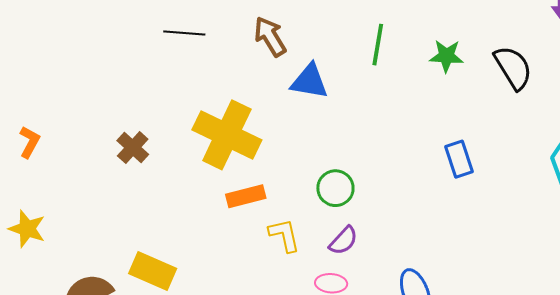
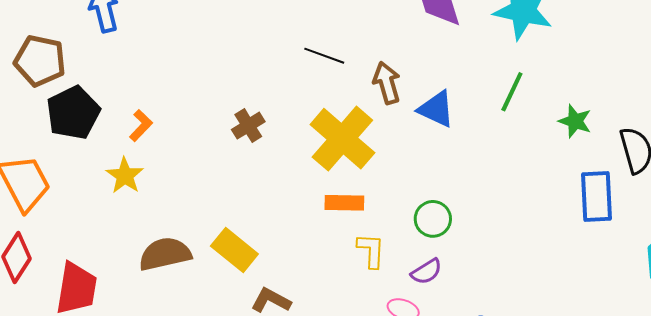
black line: (184, 33) -> (324, 56), moved
brown arrow: (270, 37) -> (387, 83), moved
orange L-shape: (29, 142) -> (141, 126), moved
blue rectangle: (459, 159) -> (596, 197), moved, size x1.4

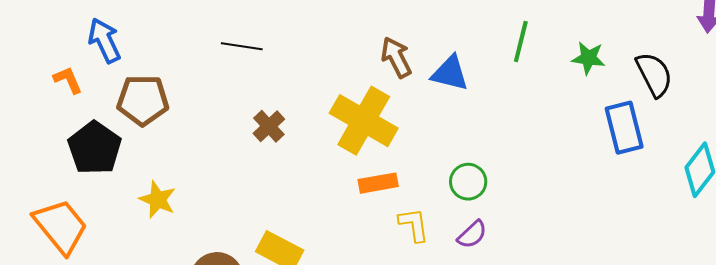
black line: (324, 56) -> (242, 46), moved
brown pentagon: (40, 61) -> (143, 100), moved
orange L-shape: (141, 126) -> (68, 80), moved, turned -56

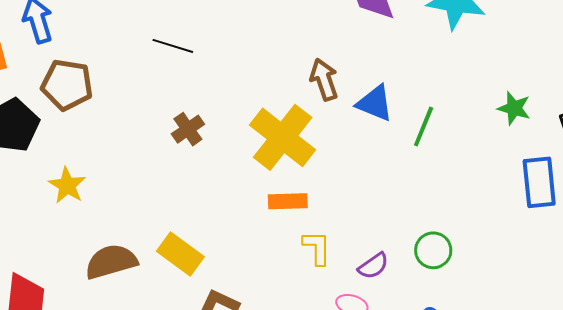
green line: (521, 42) -> (424, 127), moved
green circle: (468, 182) -> (433, 250), moved

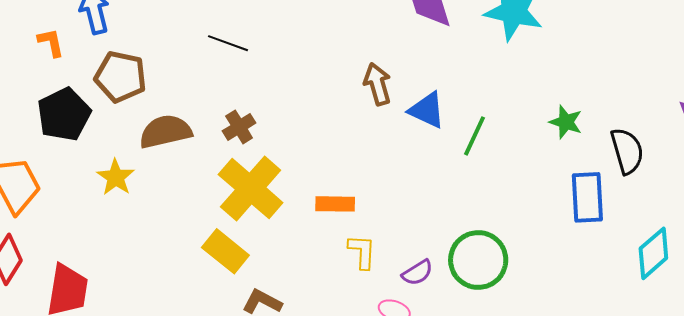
yellow cross: (283, 137) -> (251, 189), moved
green circle: (433, 250) -> (478, 260), size x1.6
brown semicircle: (111, 262) -> (165, 131), moved

